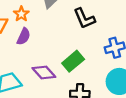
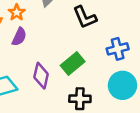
purple diamond: (44, 72) -> (41, 76), turned 55

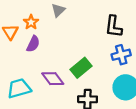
black L-shape: (85, 17) -> (114, 26), moved, turned 30
purple diamond: (41, 76) -> (53, 79), turned -50

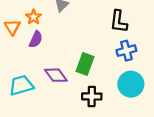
green rectangle: (81, 68) -> (85, 64), turned -30

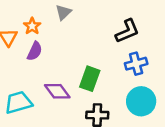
black L-shape: (119, 21) -> (127, 31), turned -120

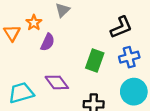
purple semicircle: (35, 51) -> (48, 42), moved
green rectangle: (90, 79) -> (95, 61), moved

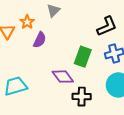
purple diamond: (57, 82) -> (63, 77), moved

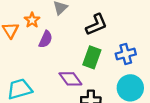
black L-shape: (107, 26) -> (96, 25), moved

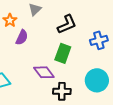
blue cross: (126, 54) -> (99, 40), moved

